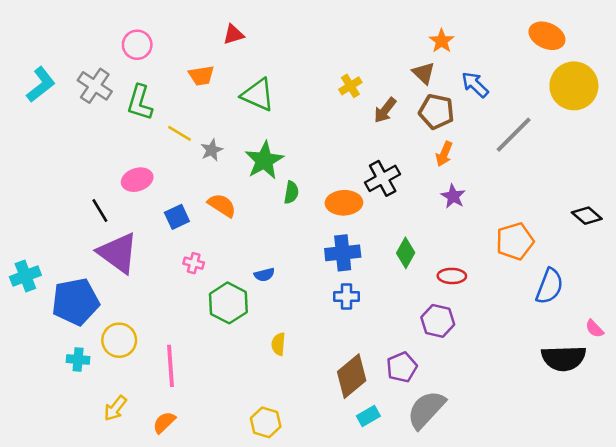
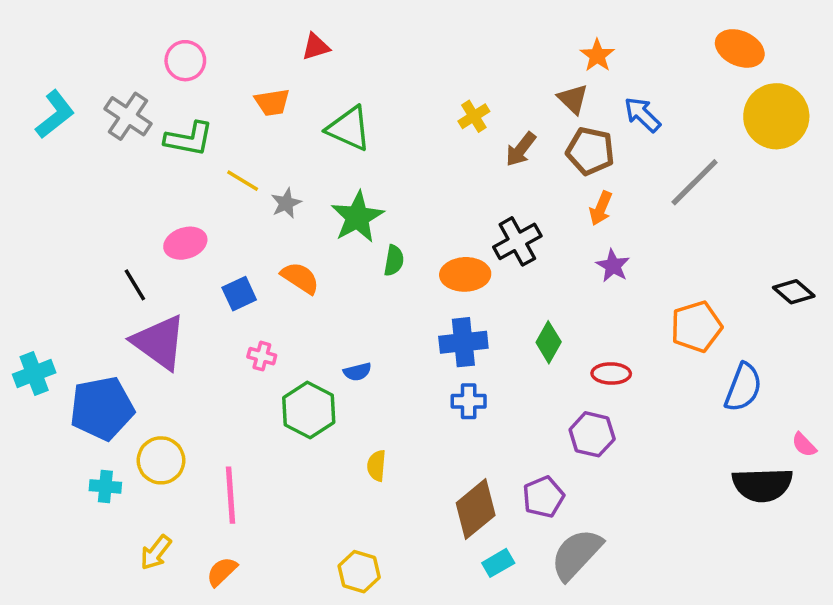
green L-shape: (140, 103) -> (189, 139), turned -96

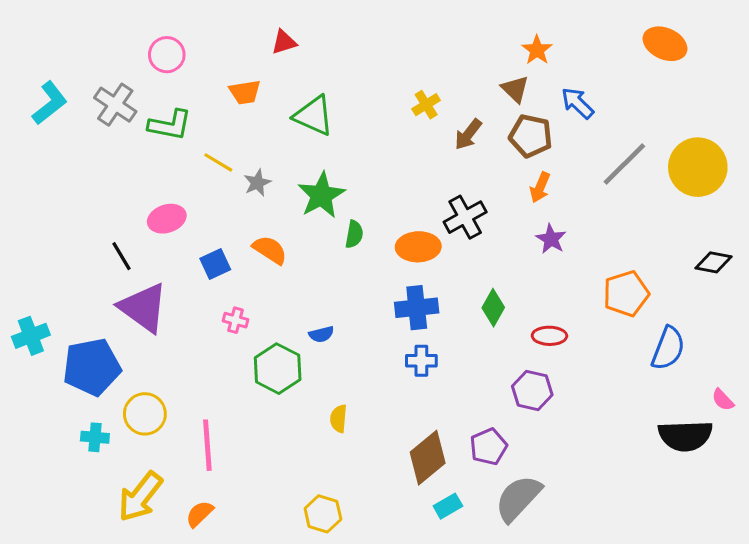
yellow circle: (776, 116) -> (698, 167), moved
black diamond: (794, 292) -> (713, 262), turned -30
yellow arrow: (156, 553) -> (140, 497), size x1.6

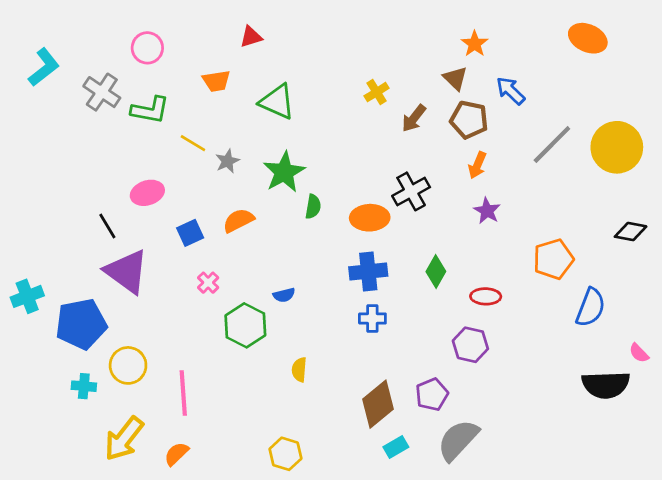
cyan L-shape: (50, 103) -> (44, 67), moved
orange semicircle: (270, 250) -> (238, 220), turned -60
pink cross: (235, 320) -> (208, 283), turned 30

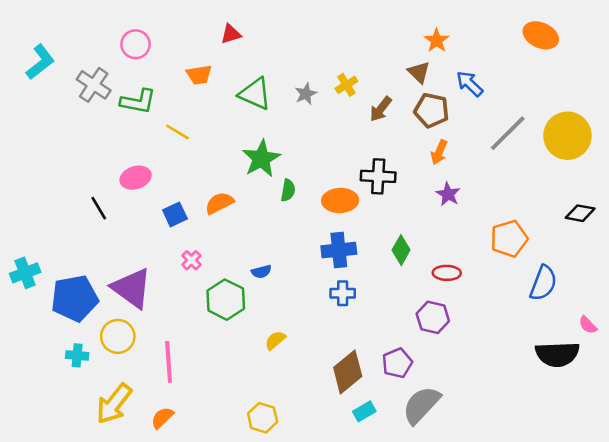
gray star: (227, 161) -> (306, 94), moved
black cross: (411, 191) -> (378, 176), turned 32
purple triangle: (127, 272) -> (132, 288), moved
yellow semicircle: (299, 370) -> (275, 340), turned 45

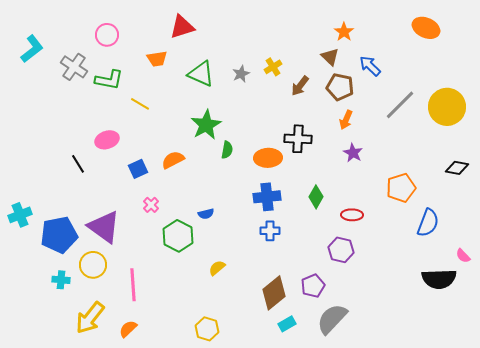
red triangle: (231, 34) -> (182, 27), size x1.5

